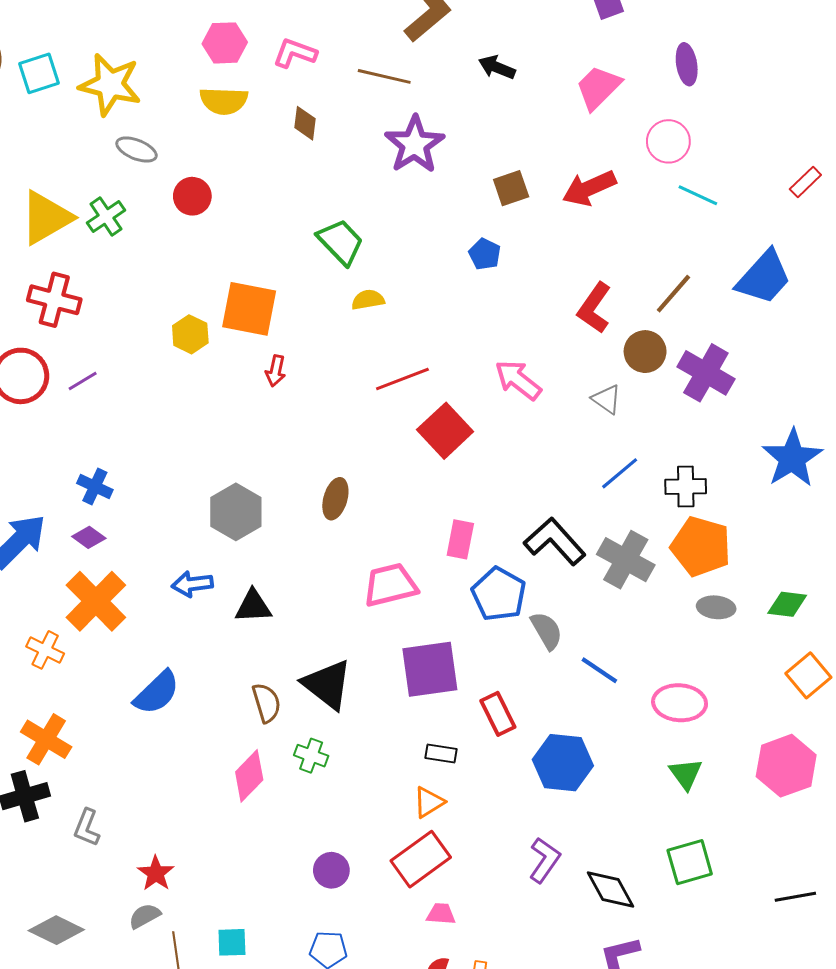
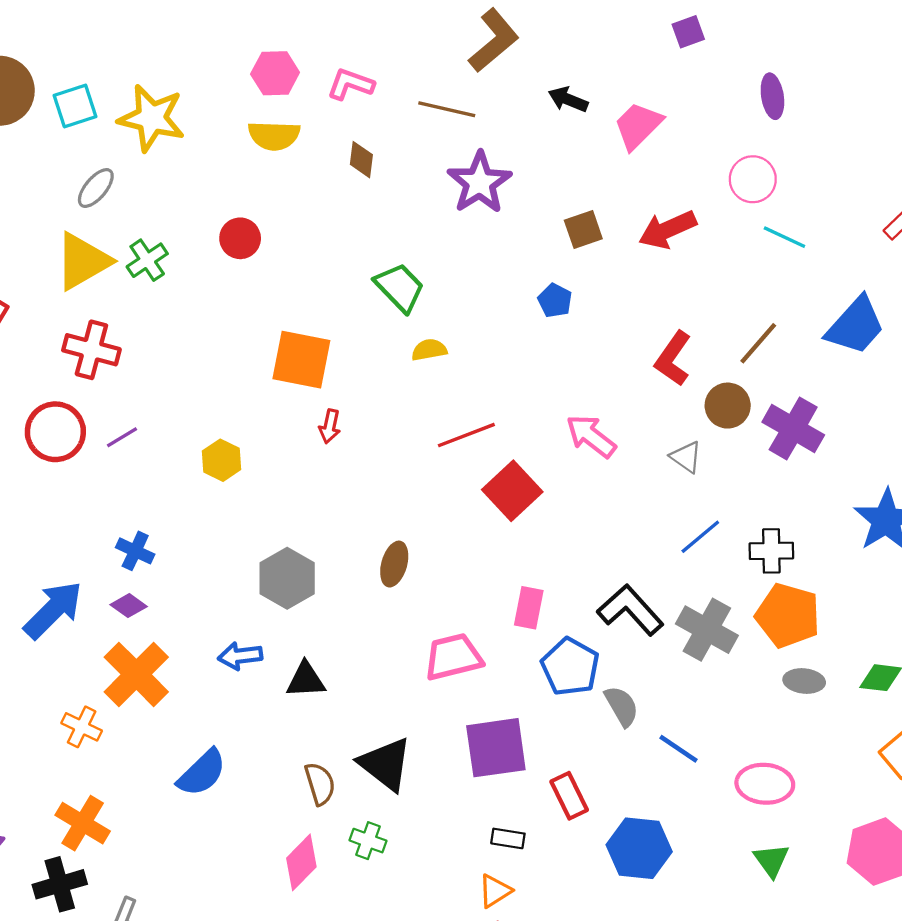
pink trapezoid: (598, 88) -> (638, 126), moved
gray ellipse: (136, 150) -> (96, 188), moved, turned -72
yellow hexagon: (190, 334) -> (222, 460), moved

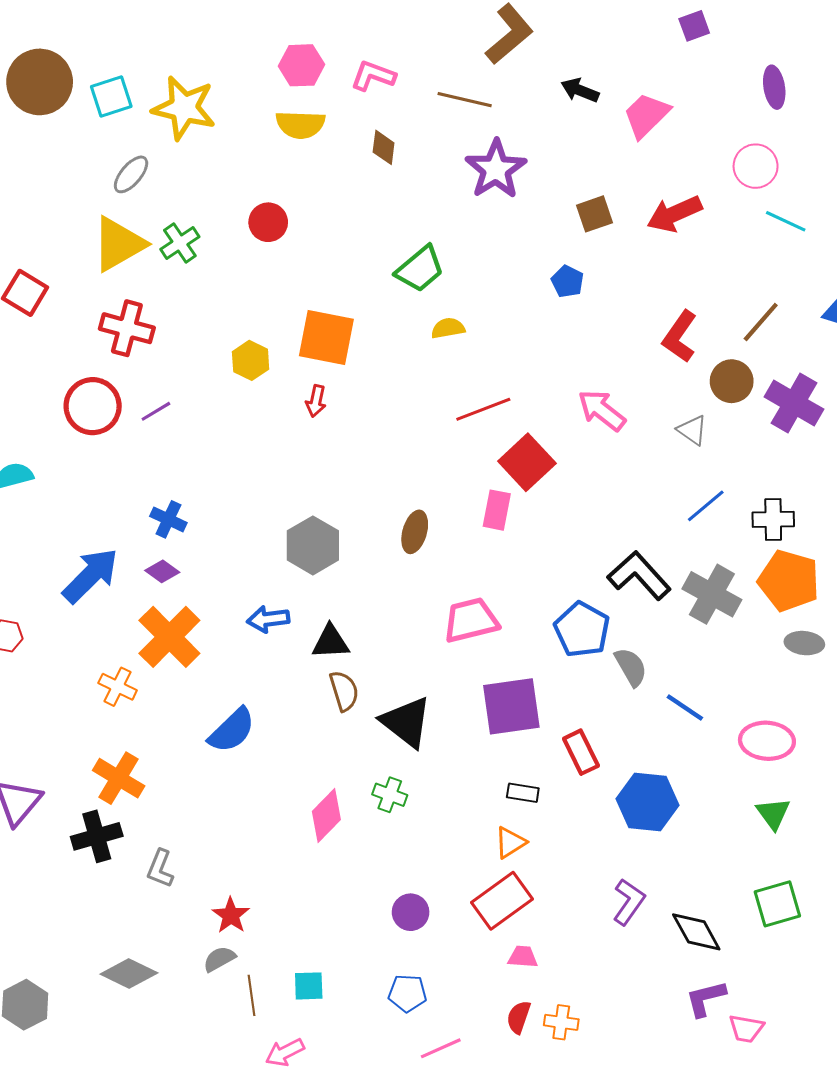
green trapezoid: (400, 287) -> (420, 269), turned 94
red arrow: (330, 426) -> (316, 401), moved
yellow hexagon: (222, 460) -> (251, 360), moved
pink rectangle: (529, 608) -> (497, 510), moved
brown semicircle: (320, 784) -> (344, 691), moved

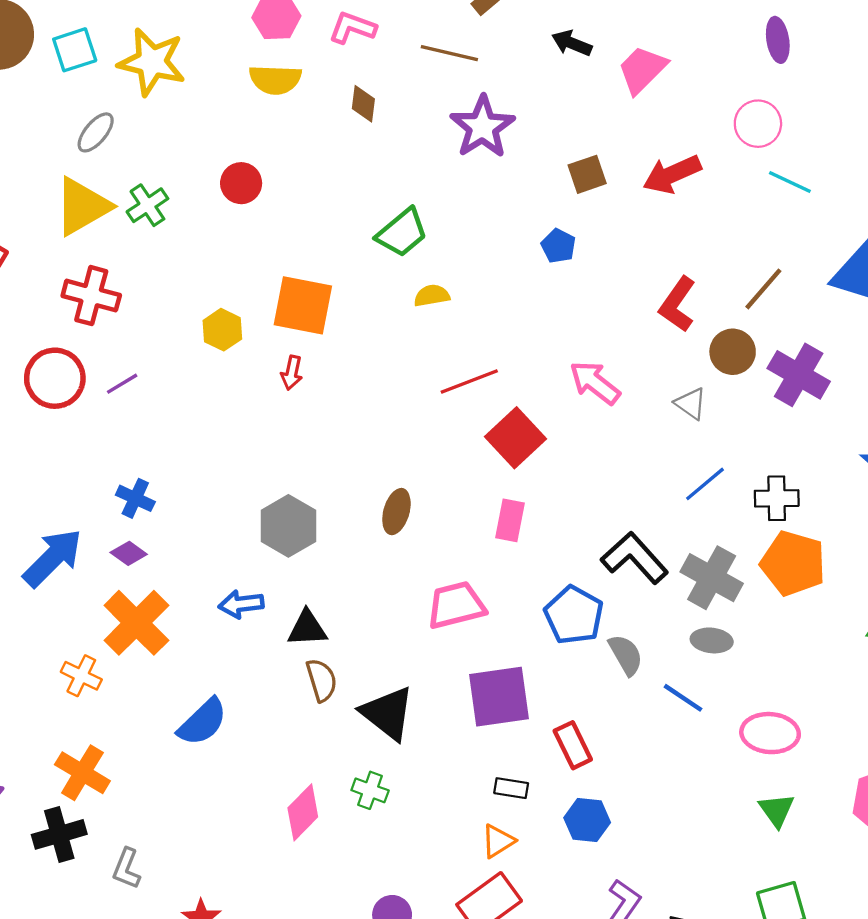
pink rectangle: (497, 510) -> (510, 520), moved
gray ellipse: (804, 643) -> (712, 640), moved
blue hexagon: (647, 802) -> (587, 820), moved, size x0.7

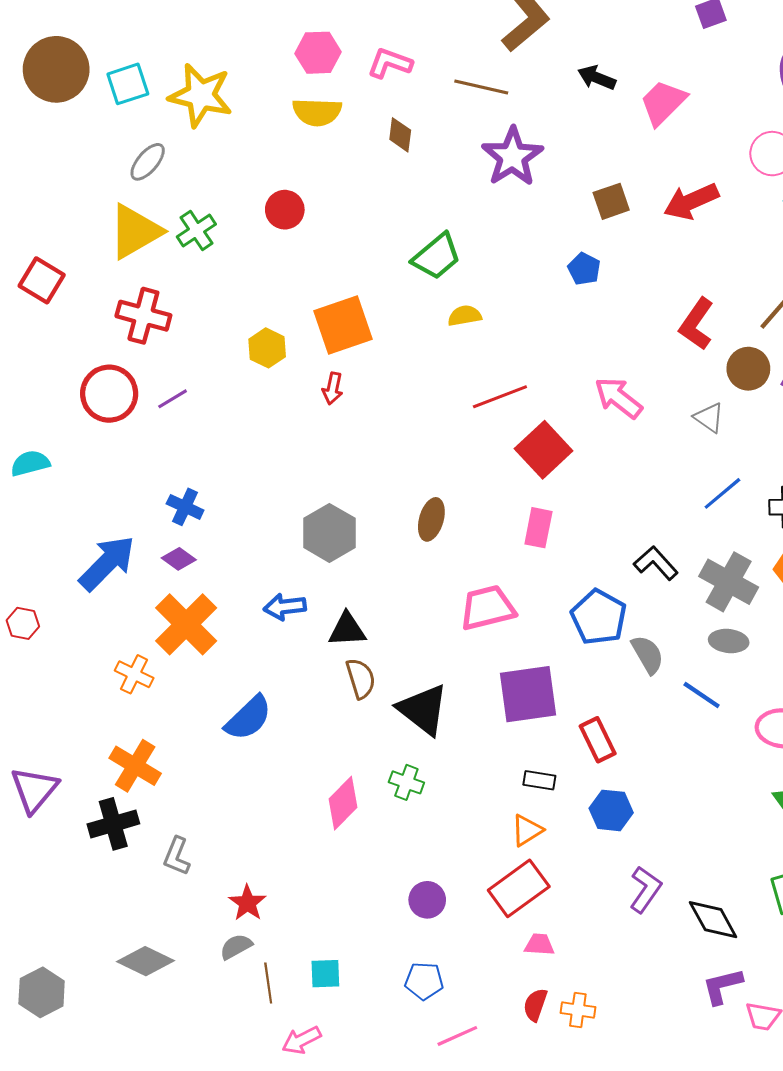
orange square: (303, 305) -> (343, 325), turned -30
black L-shape: (635, 558) -> (656, 563), size x0.7

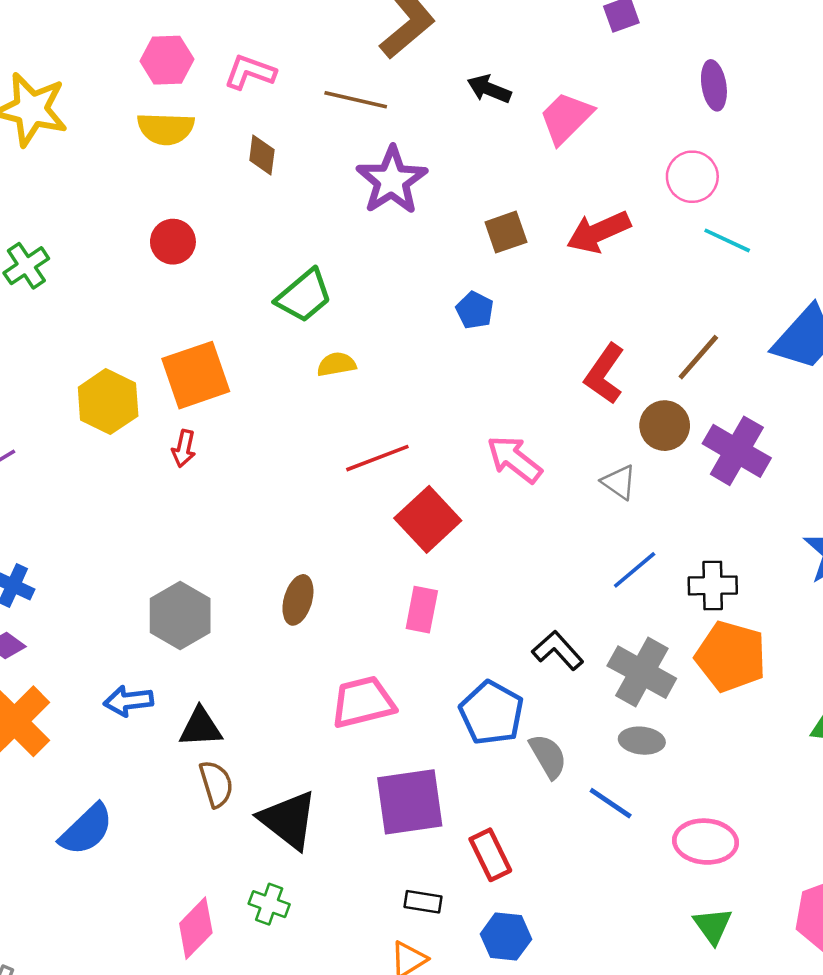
red circle: (285, 210) -> (173, 242), moved
yellow hexagon: (267, 348) -> (108, 402), size x1.4

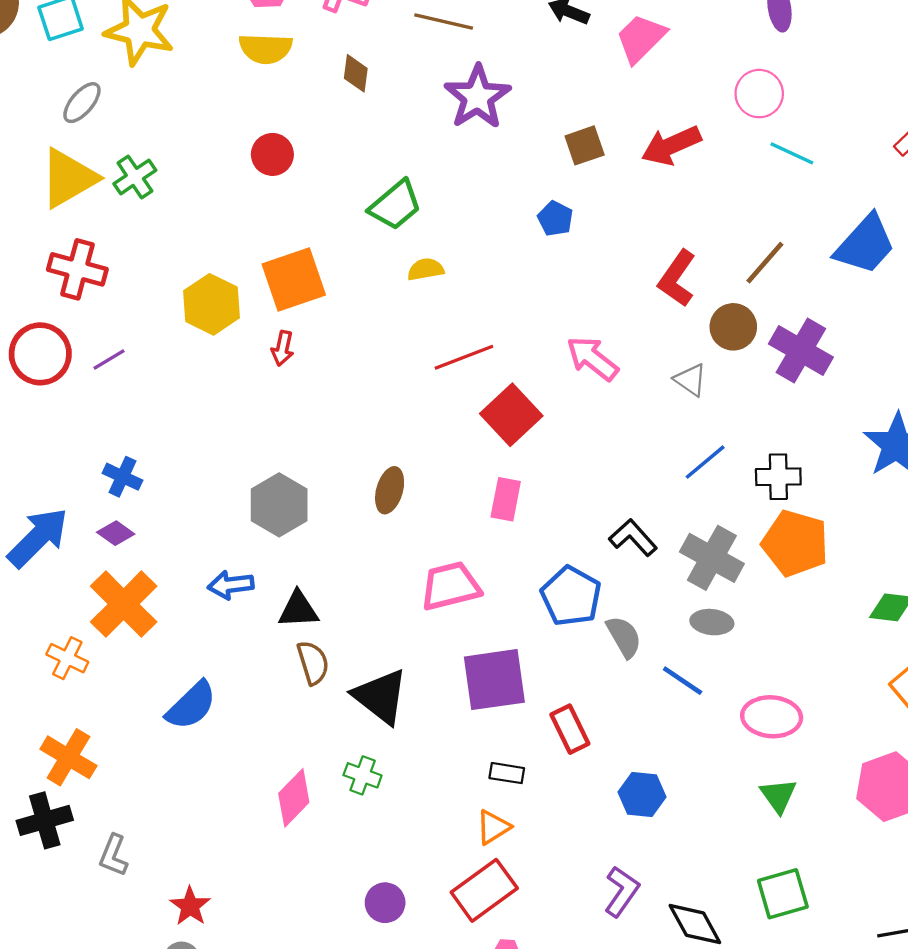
blue hexagon: (506, 937) -> (642, 795), moved

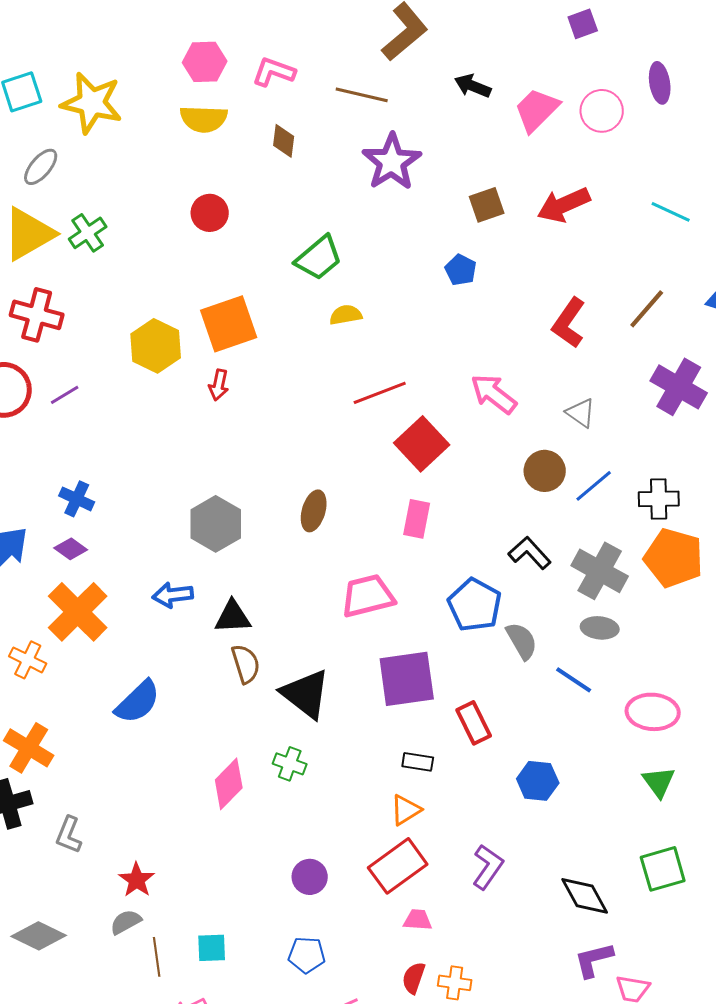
pink circle: (759, 94) -> (602, 111), moved
brown circle: (733, 327) -> (545, 471), moved
purple L-shape: (622, 891) -> (488, 867), moved

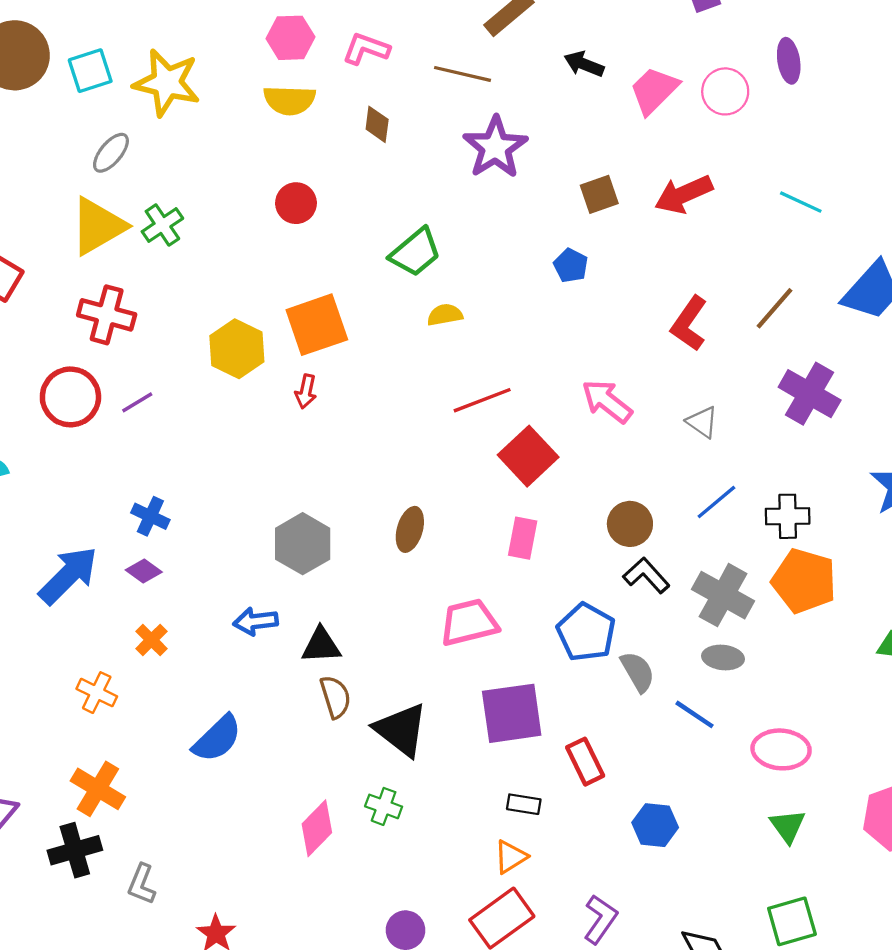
brown circle: (545, 471) -> (630, 524), moved
orange cross: (78, 612) -> (151, 640), size x0.5

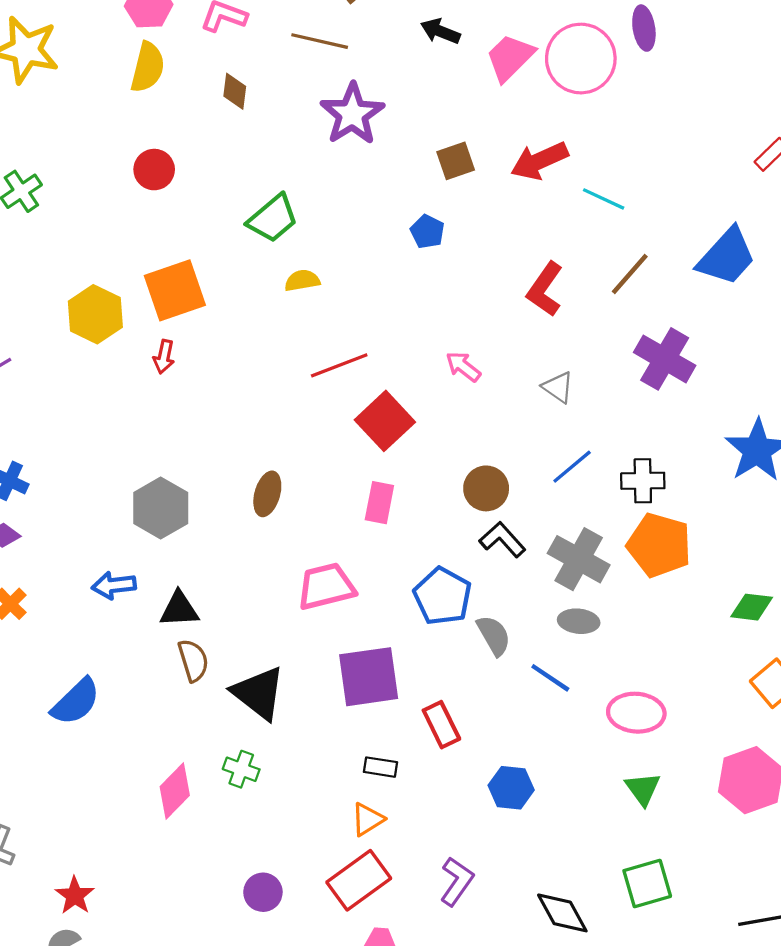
pink circle: (725, 91) -> (581, 59), size x1.5
yellow semicircle: (289, 100) -> (148, 67), turned -78
cyan line: (801, 202) -> (604, 199), moved
pink arrow: (607, 401) -> (463, 367), size x0.7

